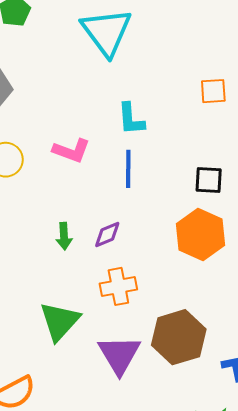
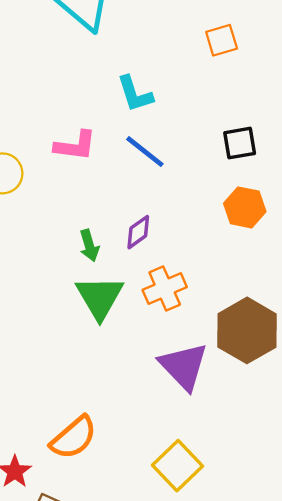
blue line: (128, 169) -> (145, 152), turned -39
orange hexagon: (201, 235) -> (245, 207), size x0.7
green triangle: (60, 321) -> (100, 297), moved

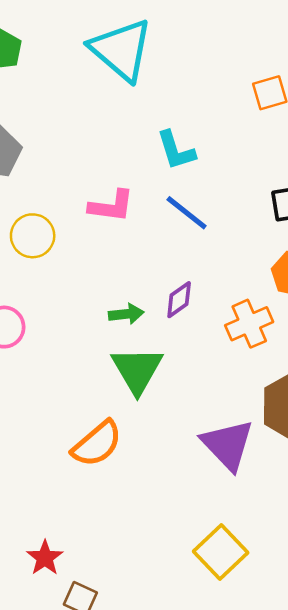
green arrow: (89, 245) -> (126, 314), turned -80
orange cross: (165, 289) -> (249, 324), moved
orange semicircle: (74, 438) -> (97, 444), moved

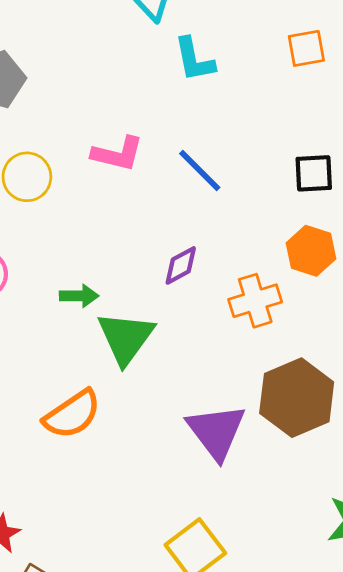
cyan L-shape: (176, 150) -> (194, 60), moved
green arrow: (126, 314) -> (79, 296), moved

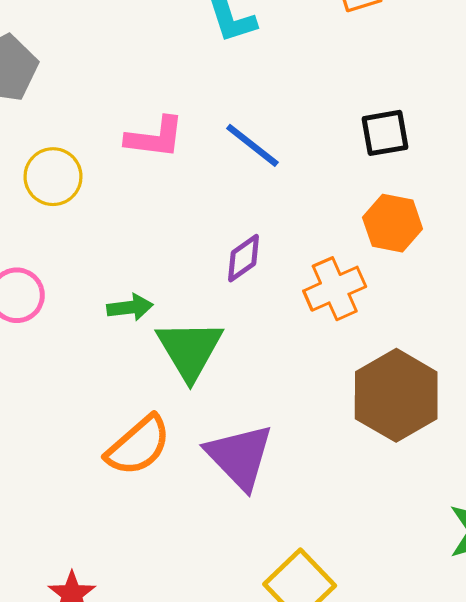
purple triangle: (216, 432) -> (240, 456), moved

